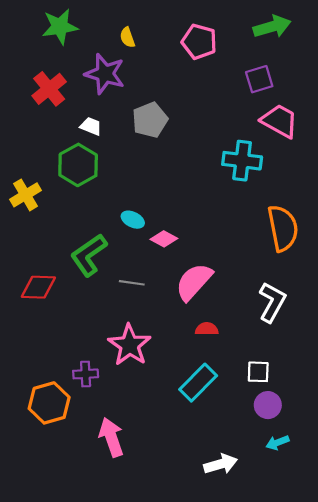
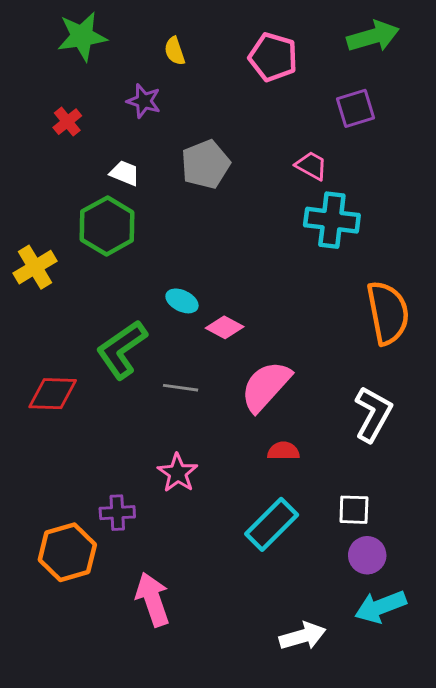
purple star: (105, 74) -> (144, 101), size x0.6
red cross: (49, 89) -> (67, 122), size x0.6
pink trapezoid: (280, 121) -> (311, 166), moved, size x0.6
pink star: (130, 345) -> (178, 473), size x0.7
cyan arrow: (277, 443) -> (380, 607), size x1.6

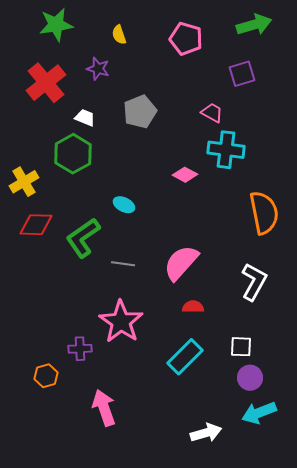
red cross: (67, 122) -> (46, 83), size x2.0
pink diamond: (225, 327) -> (185, 175), moved
red diamond: (53, 394) -> (36, 225), moved
pink star: (178, 473) -> (121, 322), size x1.6
orange hexagon: (67, 552) -> (46, 376), size x0.6

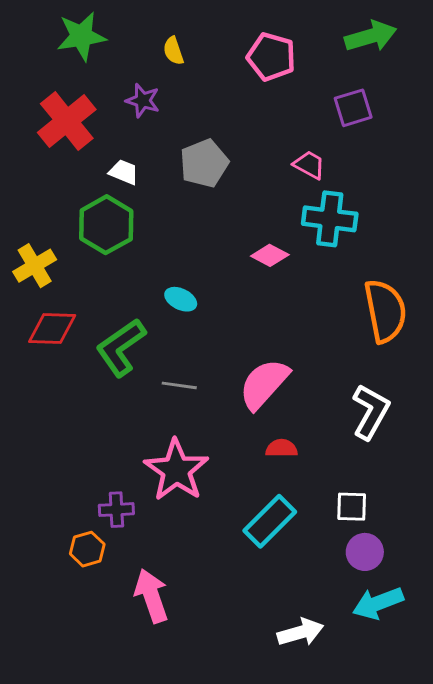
orange hexagon: (46, 376) -> (87, 549), moved

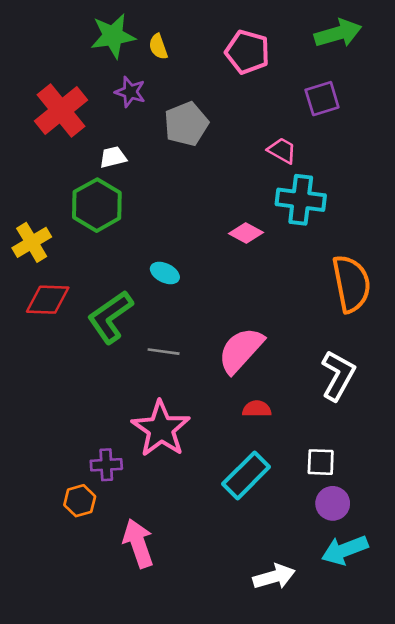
green star: (81, 36) -> (113, 36), moved
gray pentagon: (204, 163) -> (186, 124), moved
white trapezoid: (124, 172) -> (113, 157), turned -36

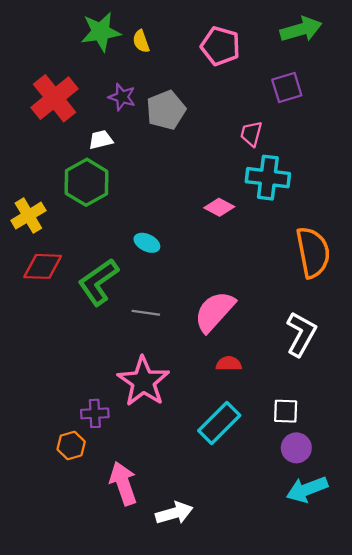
purple star: (130, 92) -> (122, 97), moved
pink trapezoid: (282, 150) -> (251, 134), turned -104
white arrow: (274, 577) -> (174, 513), moved

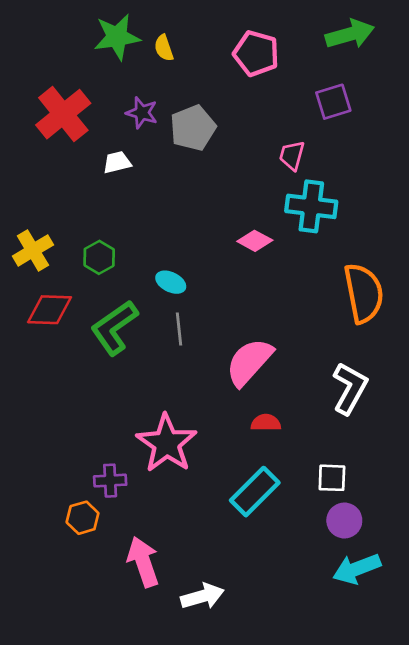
green hexagon: (87, 182) -> (99, 257), moved, size x0.6
gray line: (146, 313) -> (179, 329), moved, turned 76

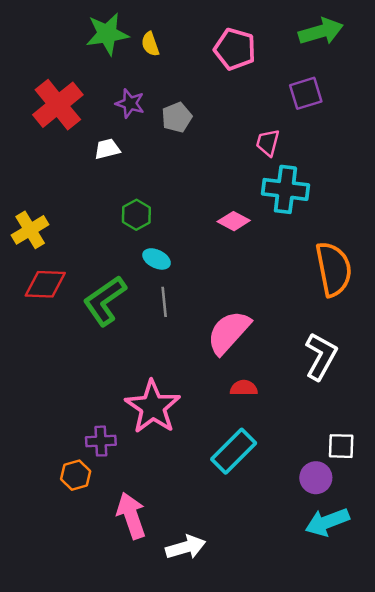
gray pentagon: (193, 128) -> (177, 117), size x0.7
green hexagon: (99, 257) -> (136, 215), moved
white square: (332, 478) -> (341, 446), moved

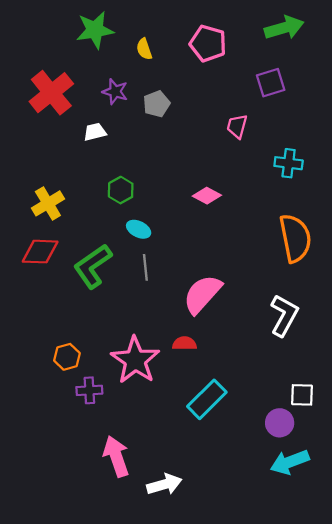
yellow semicircle: (150, 44) -> (144, 49), moved
cyan cross: (285, 189) -> (289, 163), moved, size x0.7
yellow cross: (30, 230) -> (48, 203), moved
red semicircle: (244, 388) -> (184, 343), moved
orange hexagon: (76, 475) -> (67, 357), moved

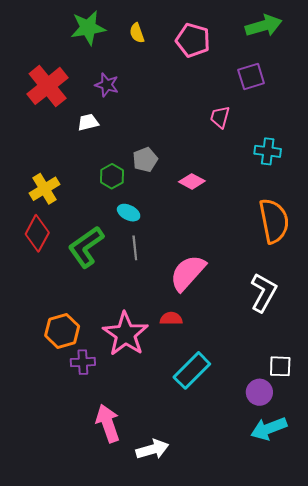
yellow semicircle: (144, 49) -> (137, 33), moved
gray pentagon: (156, 104) -> (145, 160), moved
red diamond: (40, 252) -> (37, 233), turned -64
orange hexagon: (67, 357) -> (62, 331), size x1.4

